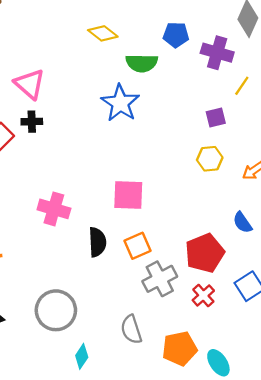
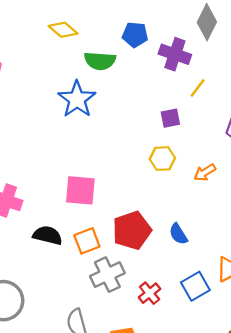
blue semicircle: (242, 223) -> (178, 234), moved
black semicircle: (97, 242) -> (48, 235), turned -76
red pentagon: (205, 253) -> (132, 230), moved

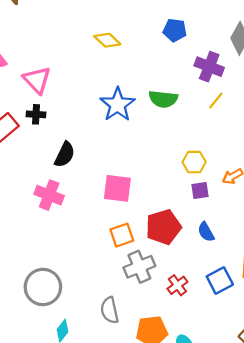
blue pentagon: (135, 35) -> (175, 30), moved
green semicircle: (100, 61) -> (163, 99), moved
yellow line: (198, 88) -> (216, 101), moved
purple square: (170, 118) -> (200, 191), moved
black semicircle: (48, 235) -> (65, 155), moved, turned 100

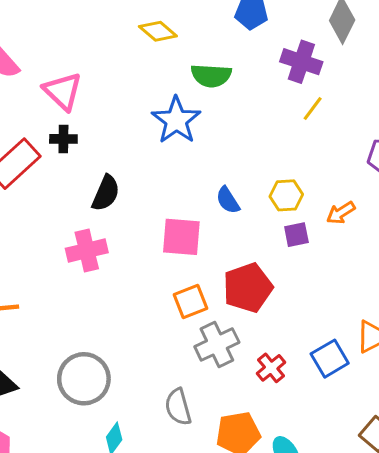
green semicircle: (163, 99) -> (211, 76), moved
pink cross: (49, 195) -> (87, 251), turned -32
blue semicircle: (206, 232) -> (228, 200), moved

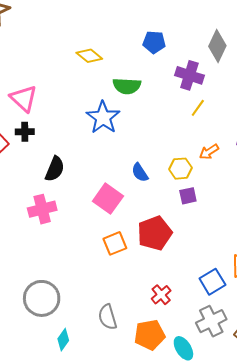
orange arrow: (341, 213) -> (209, 152), moved
pink square: (181, 237) -> (108, 199), turned 32
gray cross: (217, 345) -> (211, 321), moved
red cross: (271, 368) -> (161, 295), moved

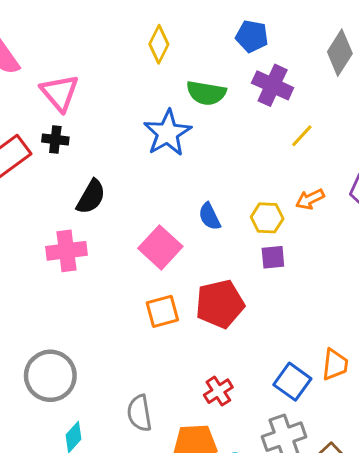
yellow diamond: (89, 56) -> (159, 44), turned 70
purple cross: (189, 75) -> (273, 85), moved
blue square: (212, 282) -> (292, 382), turned -30

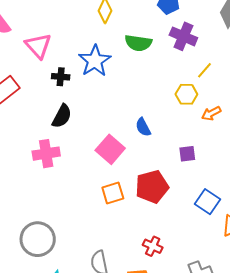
blue star: (167, 133) -> (95, 61), moved
black cross: (55, 140) -> (61, 77), moved
yellow hexagon: (267, 218) -> (186, 94), moved
blue square: (292, 382) -> (208, 202), moved
red cross: (218, 391) -> (153, 246), turned -30

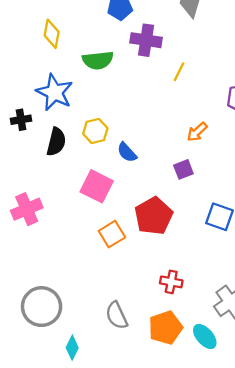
yellow hexagon: (186, 94) -> (95, 131), moved
orange arrow: (211, 113) -> (197, 132), moved
black semicircle: (62, 116) -> (56, 142), moved

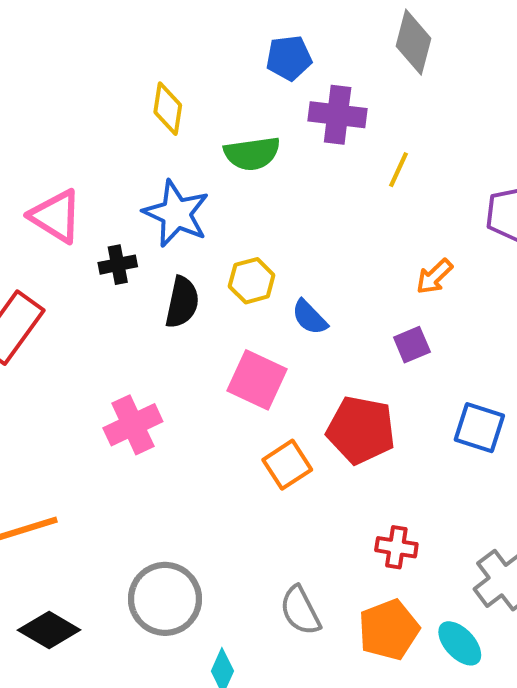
red pentagon: (154, 216) -> (361, 430), turned -30

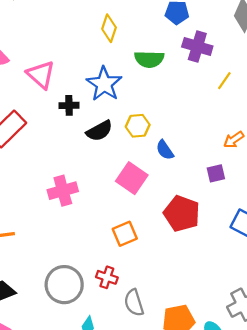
black semicircle: (182, 302) -> (99, 131), turned 40
orange square: (287, 465) -> (125, 234), moved
red cross: (396, 547) -> (107, 277), moved

